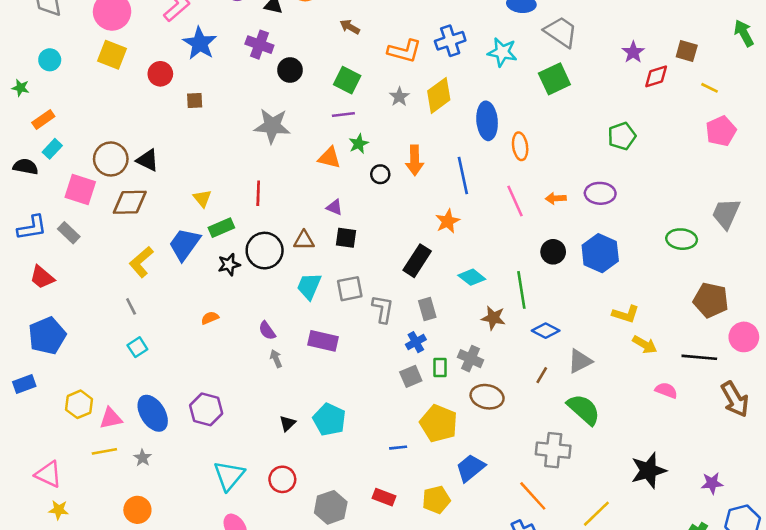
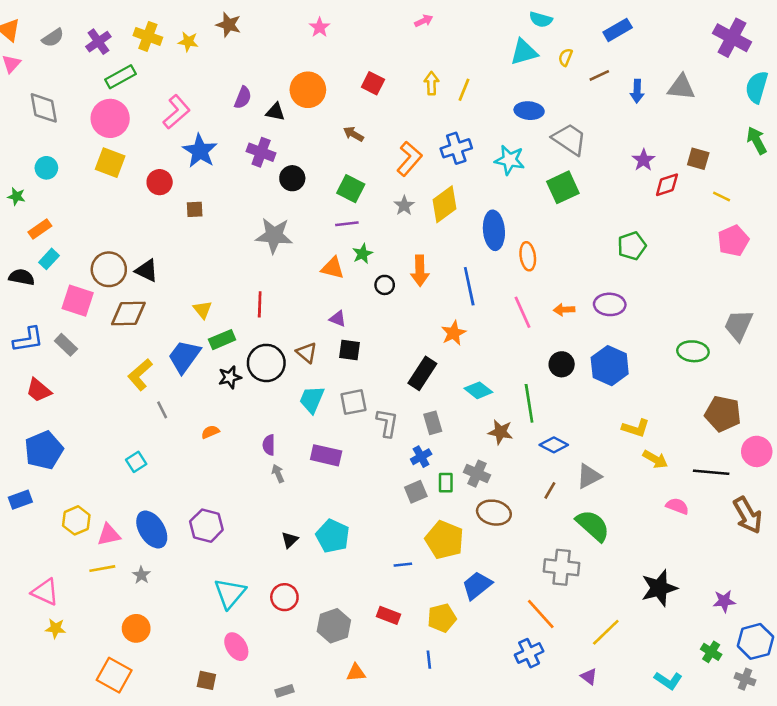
orange L-shape: (404, 51) -> (409, 159), turned -64
brown triangle: (304, 240) -> (307, 353), turned 40
gray line: (131, 306) -> (162, 410), moved
purple semicircle: (267, 331) -> (269, 445), turned 36

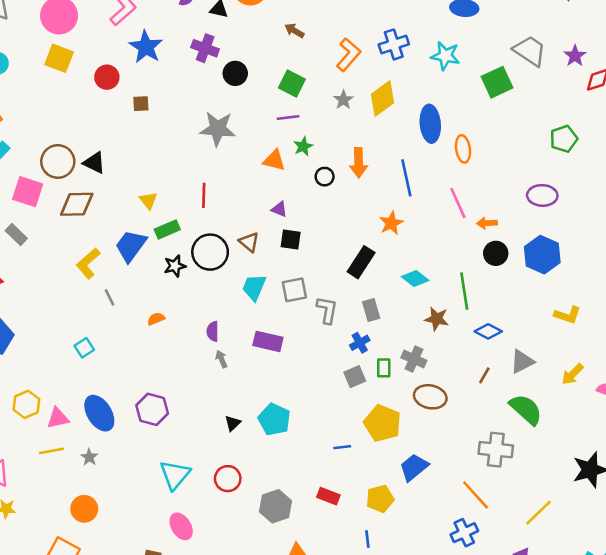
gray trapezoid: (569, 139) -> (530, 51), moved
orange arrow: (564, 310) -> (487, 223), moved
yellow arrow: (655, 459) -> (572, 374), moved, turned 105

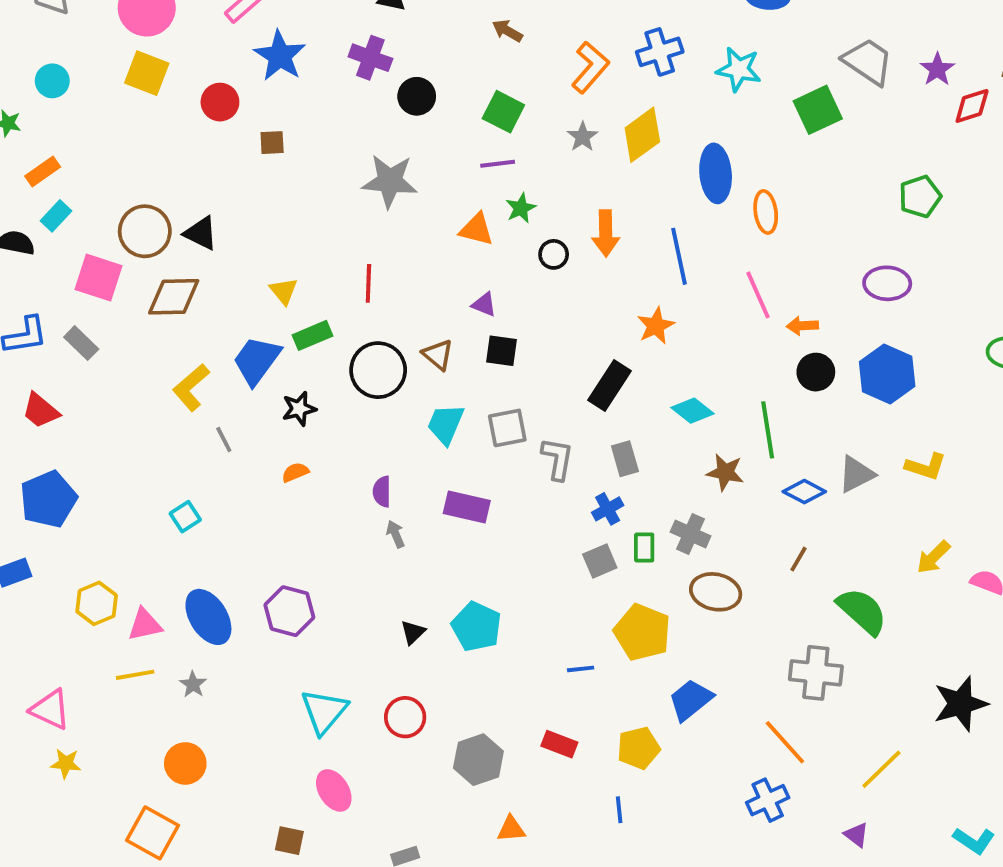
black star: (175, 266) -> (299, 409), moved
gray triangle: (522, 362) -> (856, 474), moved

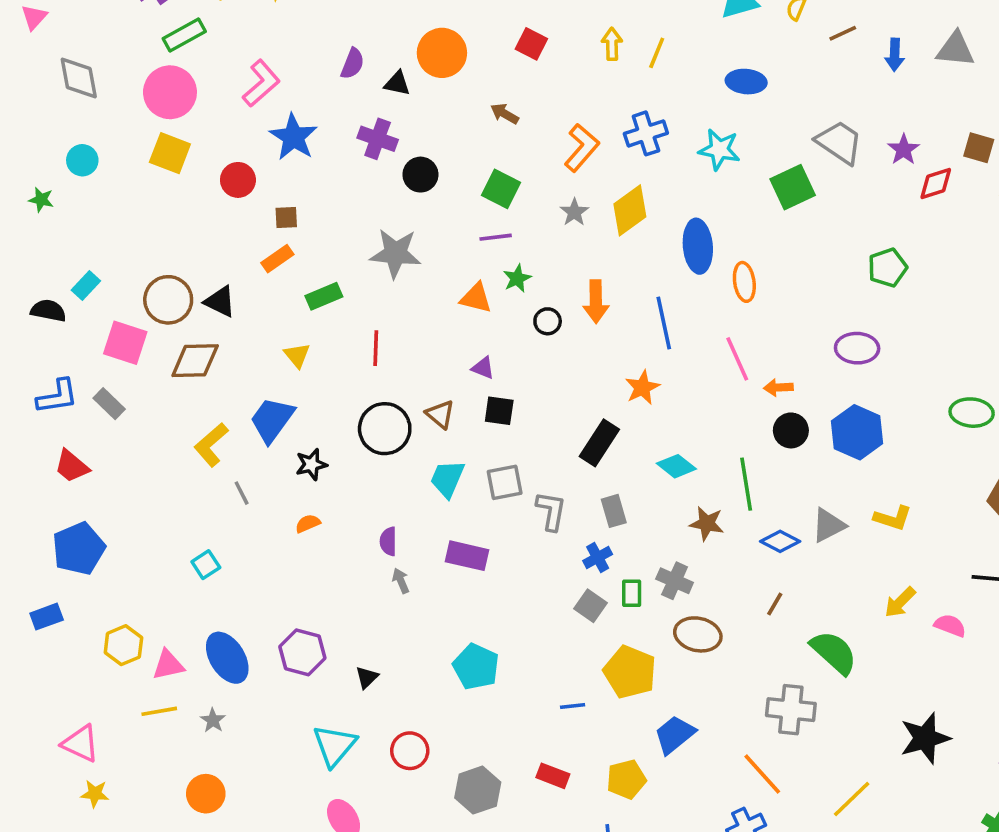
orange rectangle: (43, 171) -> (277, 259), moved
green rectangle: (313, 335) -> (324, 296), moved
gray square: (600, 561) -> (590, 606), turned -32
black triangle: (413, 632) -> (367, 677), moved

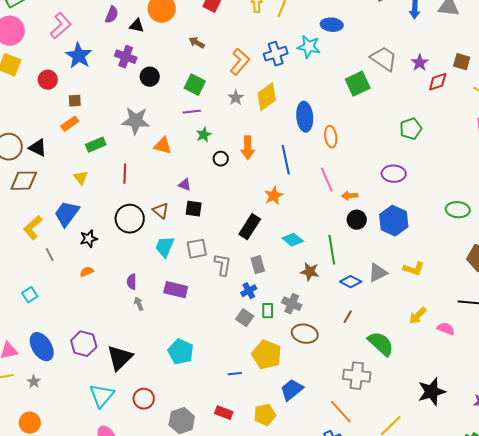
cyan star: (719, 150) -> (309, 47), moved
orange triangle: (476, 298) -> (163, 146), moved
black triangle: (367, 677) -> (120, 358), size x2.0

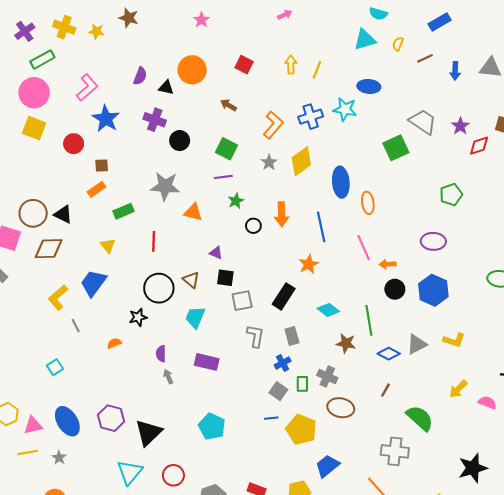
black star: (89, 239) -> (138, 317), moved
gray square: (197, 249) -> (242, 301), moved
blue line: (235, 374) -> (271, 418), moved

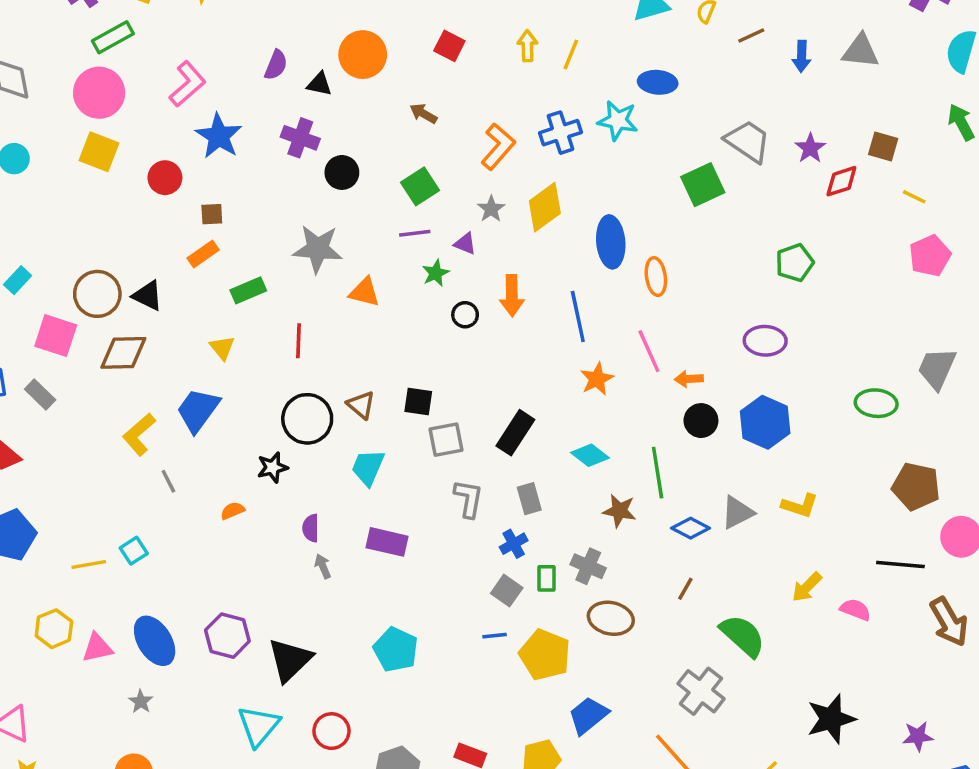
green square: (226, 149) -> (420, 186), turned 30
purple triangle: (216, 253) -> (465, 244), moved
orange star: (309, 264) -> (597, 379), moved
gray cross: (395, 451) -> (701, 691), turned 32
yellow line: (28, 452) -> (89, 565), moved

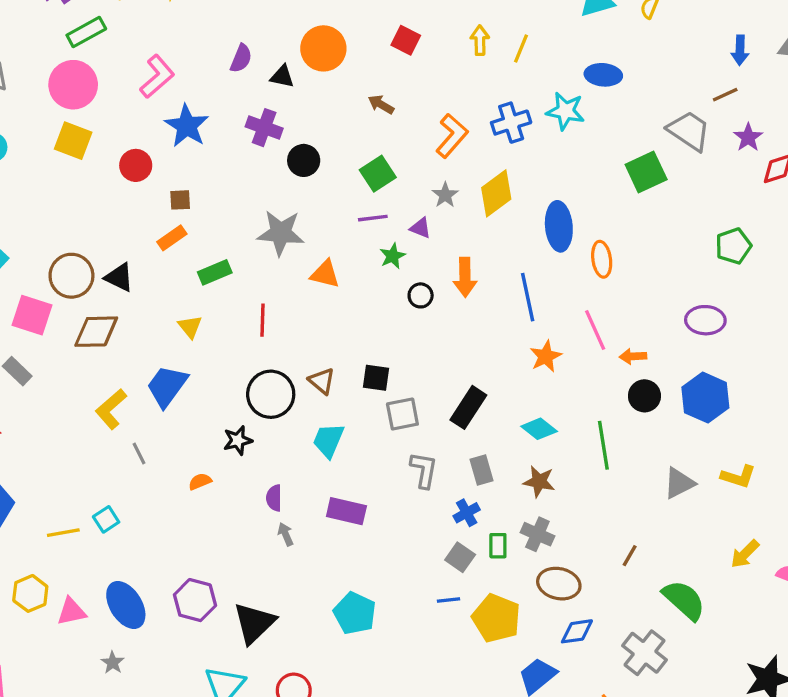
brown line: (751, 35) -> (725, 95), moved
brown star: (619, 511) -> (539, 482), moved
blue diamond: (691, 528) -> (577, 631), moved, turned -36

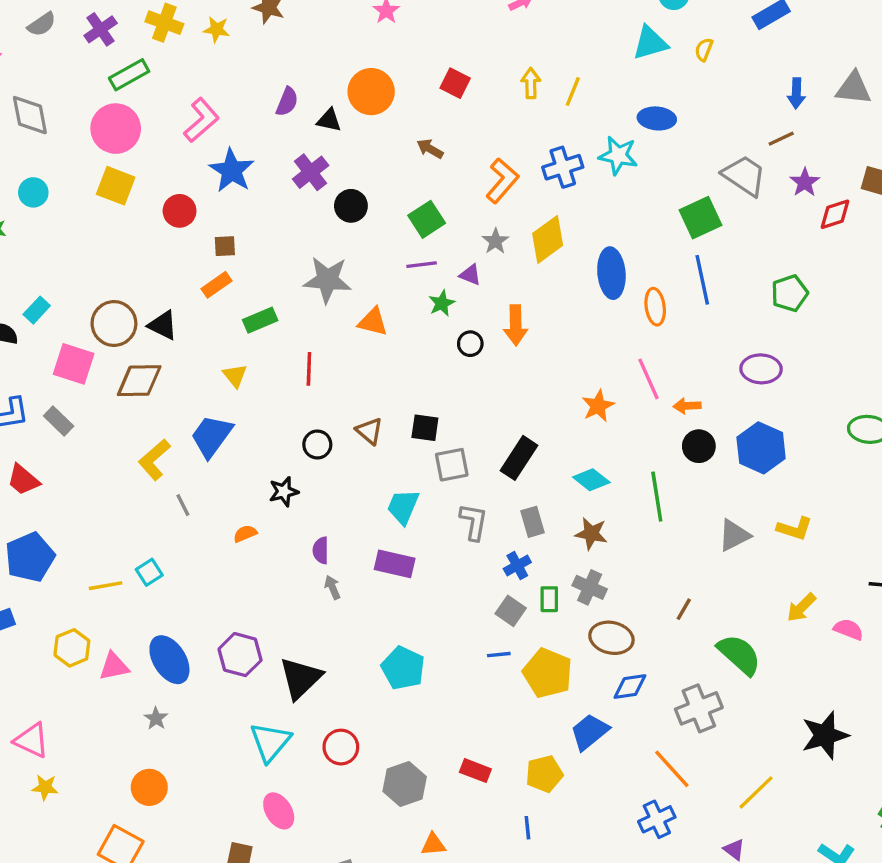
purple cross: (264, 128) -> (311, 172), turned 32
blue line: (528, 297) -> (702, 280), moved
black circle: (271, 394) -> (317, 445), size x0.6
cyan trapezoid: (328, 440) -> (403, 507), moved
gray cross: (644, 653) -> (699, 708), turned 30

